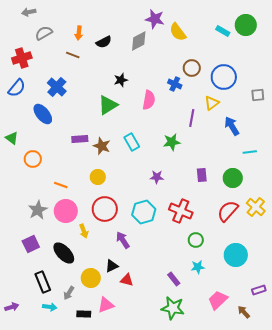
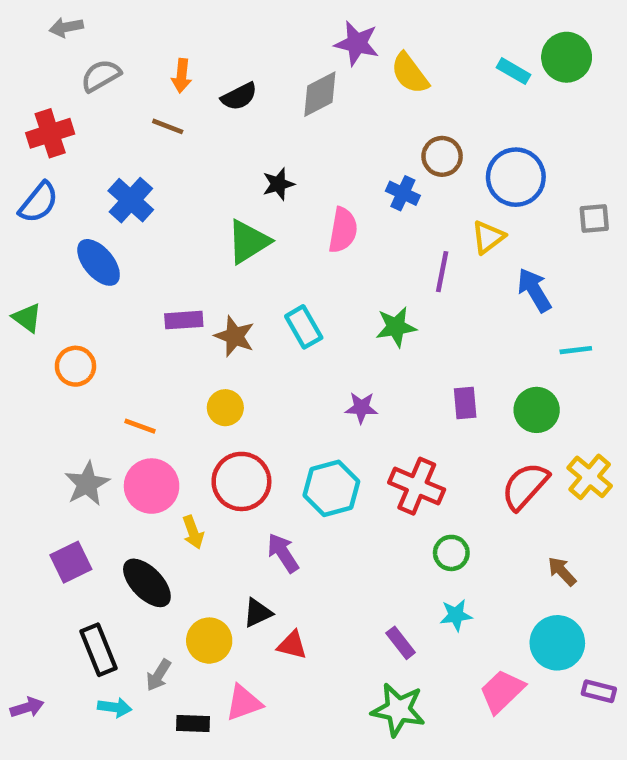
cyan circle: (236, 255) -> (557, 643), moved
purple rectangle: (259, 290) -> (599, 691), moved, turned 32
brown arrow: (244, 312) -> (562, 571), moved

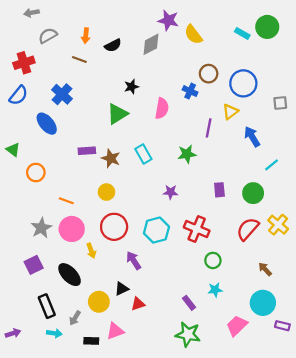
cyan line: (576, 350) -> (272, 165), turned -32
red triangle: (292, 645) -> (138, 304), turned -32

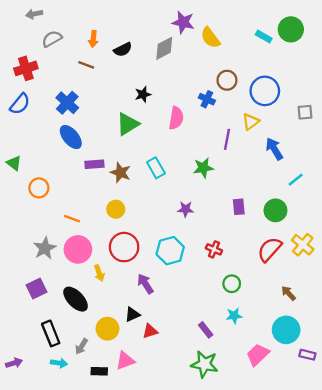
blue ellipse: (47, 124) -> (71, 137), moved
red cross: (197, 229) -> (214, 249), size x0.6

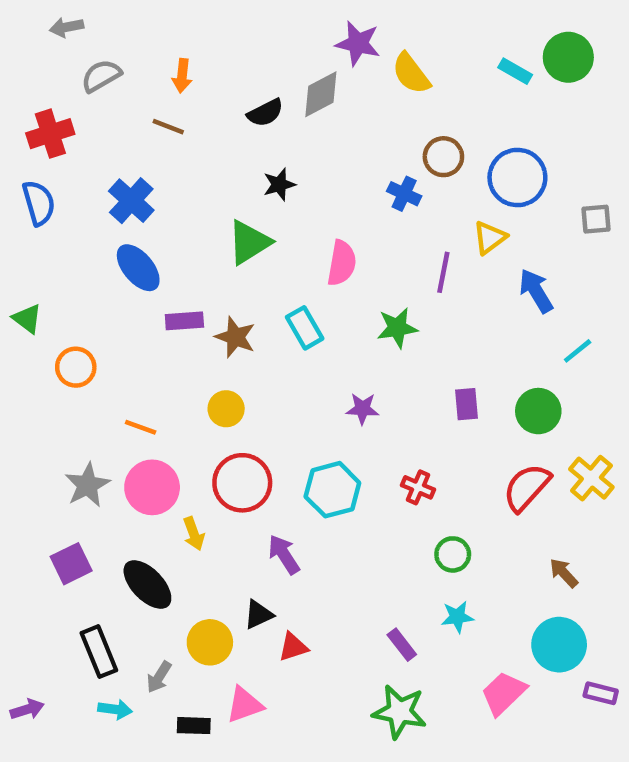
black semicircle: (123, 49) -> (265, 113), moved
blue semicircle: (20, 104) -> (39, 203), turned -55
pink semicircle: (176, 118) -> (342, 263), moved

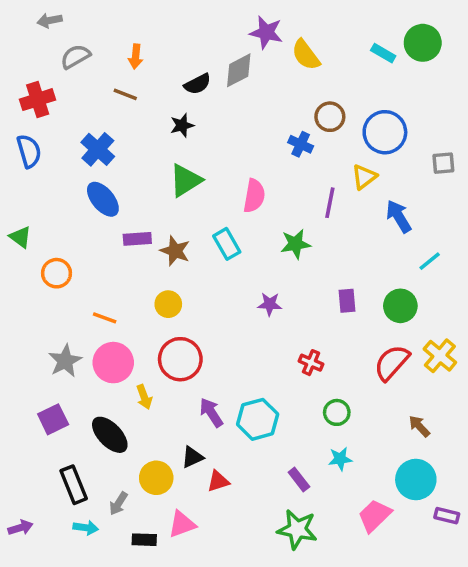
black star: (279, 184) -> (182, 125), moved
cyan hexagon: (332, 490) -> (258, 419), moved

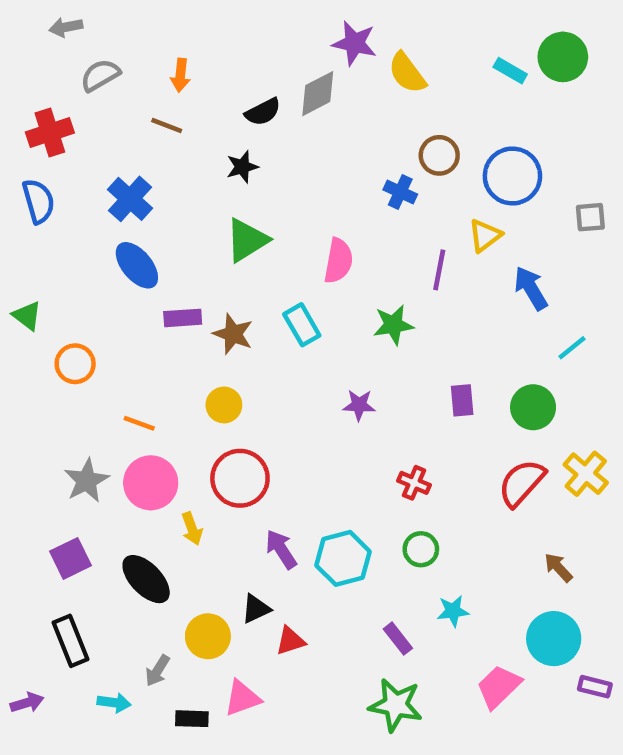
green circle: (337, 412) -> (421, 549), moved
black rectangle: (74, 485) -> (71, 641), moved

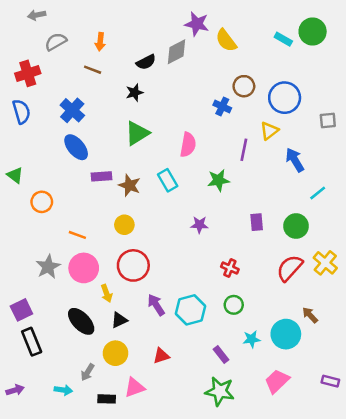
purple square: (71, 558) -> (21, 310), moved
black triangle: (256, 609) -> (119, 320), moved
cyan circle: (554, 639) -> (286, 334), moved
black rectangle: (71, 641) -> (32, 342), moved

